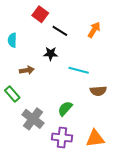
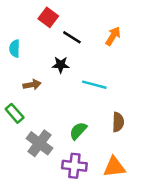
brown semicircle: (98, 91) -> (118, 122), moved, turned -84

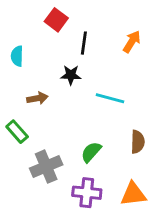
black line: (72, 37) -> (84, 43), turned 66
gray cross: (39, 143) -> (46, 167), turned 30

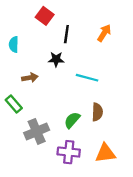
brown semicircle: (138, 142) -> (97, 112), moved

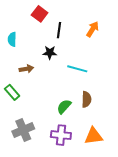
gray cross: (37, 131) -> (23, 130), moved

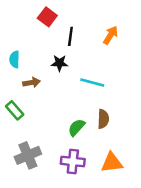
cyan semicircle: (12, 39) -> (15, 59), moved

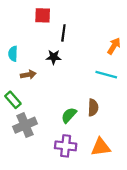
red square: (47, 17) -> (43, 15), turned -35
orange arrow: (110, 35) -> (114, 46), moved
cyan line: (92, 82) -> (106, 75), moved
gray cross: (28, 155) -> (25, 125), moved

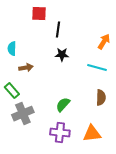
black star: (54, 57) -> (62, 55), moved
brown semicircle: (93, 108) -> (101, 98), moved

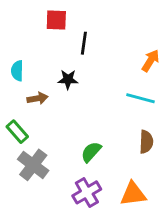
black star: (62, 55) -> (68, 79), moved
gray cross: (23, 114) -> (33, 165), turned -30
purple cross: (60, 133) -> (87, 192), turned -36

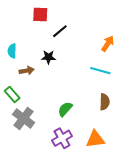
black line: (84, 43) -> (60, 31), turned 42

